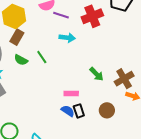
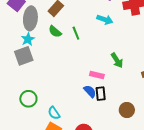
green arrow: (97, 74) -> (117, 60), moved
brown circle: (107, 110) -> (127, 110), moved

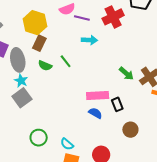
green arrow: (117, 60) -> (126, 74), moved
pink rectangle: (97, 75) -> (98, 95), size x1.5
black rectangle: (101, 94) -> (117, 104), moved
brown circle: (127, 110) -> (130, 130), moved

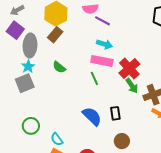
red cross: (113, 17) -> (129, 68), moved, turned -30
green line: (66, 61) -> (94, 78), moved
green semicircle: (45, 66) -> (59, 67), moved
pink rectangle: (98, 95) -> (102, 61), moved
blue semicircle: (95, 113) -> (92, 116), size x1.5

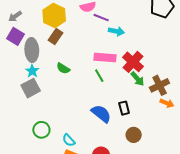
cyan arrow: (104, 44) -> (116, 31), moved

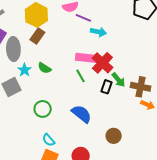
red cross: (133, 62) -> (102, 63), moved
cyan star: (32, 71) -> (24, 70), moved
brown cross: (160, 85) -> (140, 87), turned 36
black rectangle: (124, 108) -> (106, 87), moved, turned 32
green circle: (41, 130) -> (43, 109), moved

